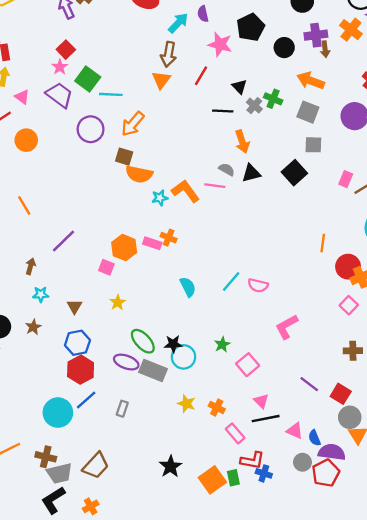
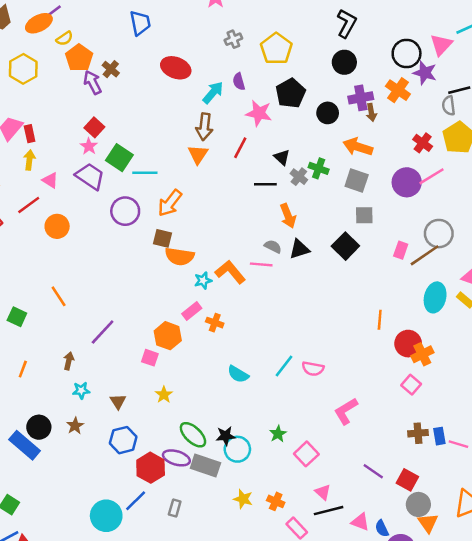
pink rectangle: (152, 243) -> (192, 311), moved, turned -54
cyan semicircle: (188, 287) -> (238, 374), turned 150
red hexagon: (81, 370) -> (151, 468), moved

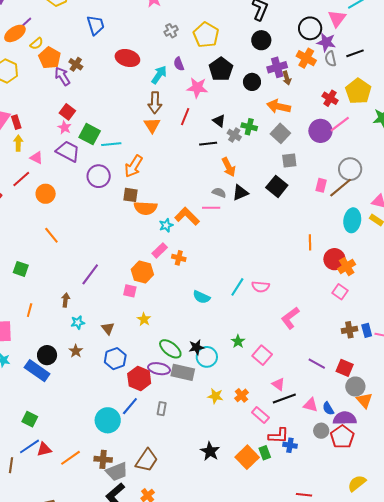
gray semicircle: (449, 106) -> (331, 59), moved
gray square: (357, 181) -> (280, 133), turned 30
orange line: (59, 296) -> (51, 235), moved
orange cross: (276, 501) -> (242, 395), turned 32

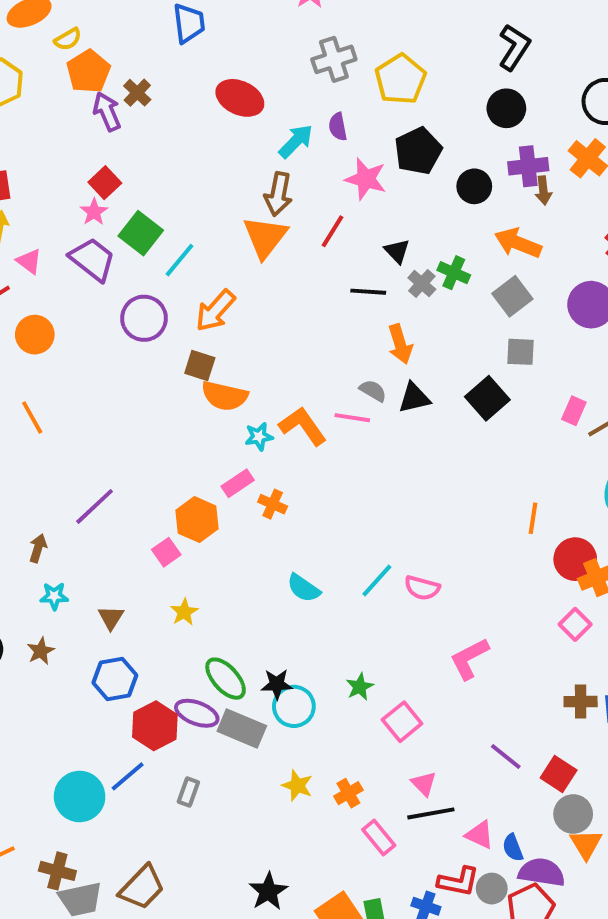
gray cross: (171, 31) -> (334, 59), size x1.5
orange triangle: (152, 125) -> (265, 237), size x1.4
cyan line: (111, 144) -> (179, 260), turned -54
pink square: (130, 291) -> (166, 552), turned 32
red L-shape: (278, 436) -> (458, 882), moved

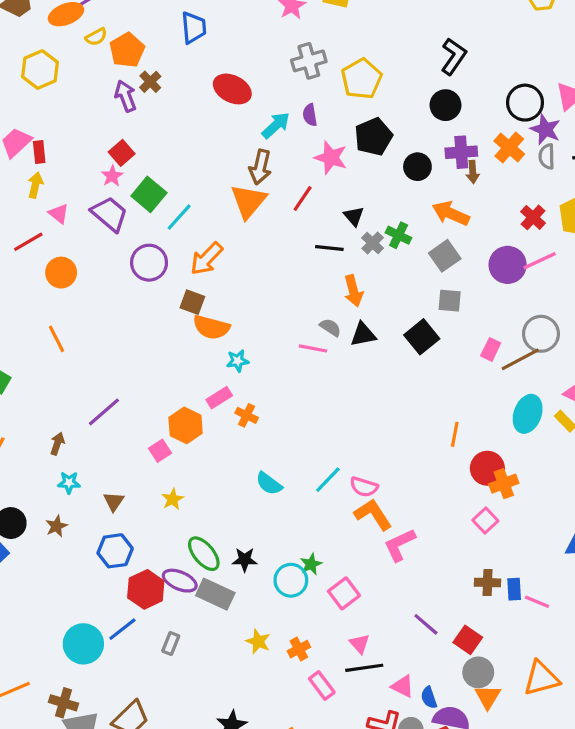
orange pentagon: (89, 71) -> (127, 50), moved
orange L-shape: (303, 426) -> (373, 514), moved
cyan circle: (294, 706) -> (291, 580), moved

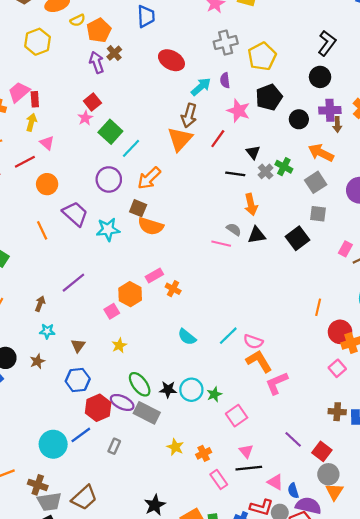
purple trapezoid: (110, 214) -> (75, 214), moved
cyan star: (238, 361) -> (108, 230), moved, size x1.5
cyan circle: (291, 580) -> (191, 390), moved

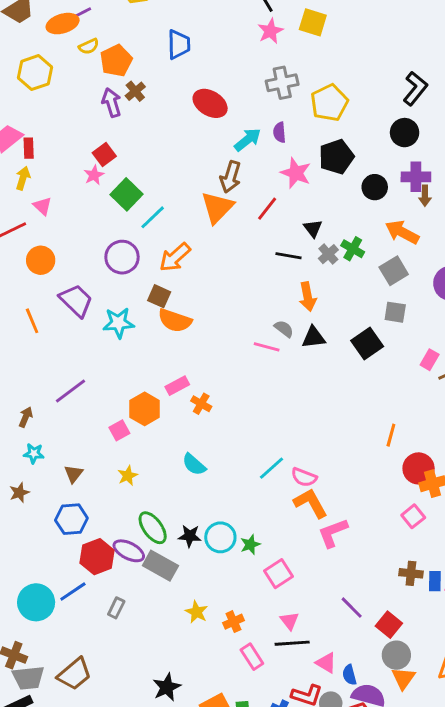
cyan semicircle: (187, 337) -> (194, 464), moved

